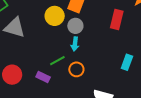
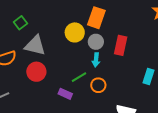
red rectangle: (117, 19) -> (121, 45), moved
red circle: (12, 75) -> (36, 72), moved

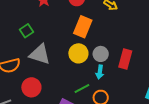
orange rectangle: (96, 18) -> (83, 27), moved
yellow circle: (75, 32) -> (78, 53), moved
red circle: (36, 72) -> (31, 87), moved

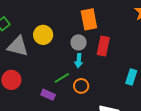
orange rectangle: (83, 27) -> (89, 19), moved, turned -30
yellow circle: (78, 53) -> (43, 35), moved

